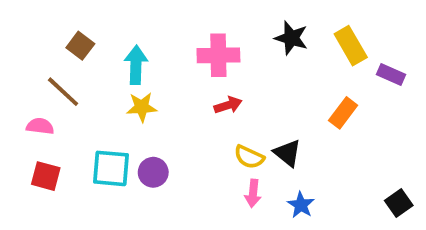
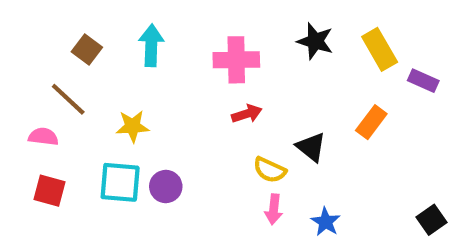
cyan arrow: (136, 65) -> (151, 45), moved
yellow star: (142, 107) -> (133, 126), moved
black triangle: (287, 153) -> (311, 147), moved

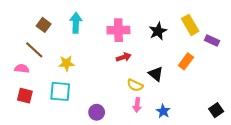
black star: (315, 41) -> (158, 31), moved, turned 30
purple circle: (166, 186) -> (97, 112), moved

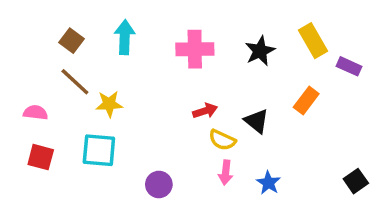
brown line: (34, 50) -> (75, 82), moved
red arrow: (124, 57) -> (205, 111), moved

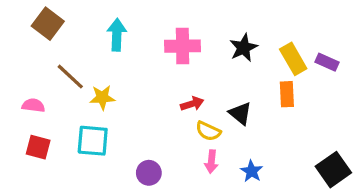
brown square: (72, 41) -> (48, 24), moved, size x1.4
yellow rectangle: (313, 41) -> (293, 59), moved
orange rectangle: (306, 101) -> (287, 94), turned -40
black square: (356, 181) -> (333, 170), size x1.5

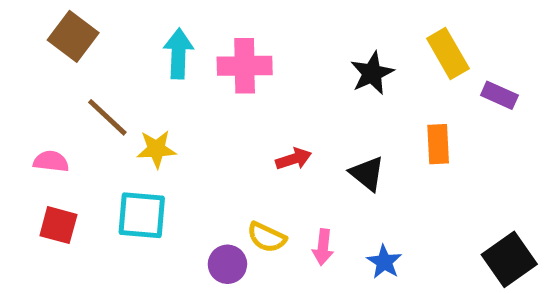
pink cross: (183, 46) -> (245, 66), moved
yellow rectangle: (293, 59) -> (448, 54), moved
yellow semicircle: (208, 131) -> (267, 237), moved

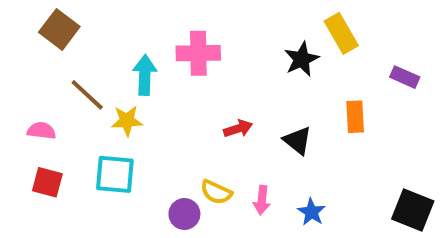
cyan arrow: (178, 54) -> (145, 75), moved
yellow rectangle: (448, 54) -> (341, 33), moved
black square: (509, 259) -> (413, 210), turned -33

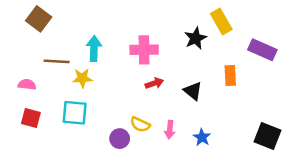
pink cross: (198, 53) -> (144, 50), moved
purple rectangle: (405, 77) -> (262, 50), size x1.5
brown line: (87, 95) -> (57, 61), turned -40

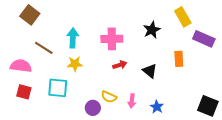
yellow rectangle: (221, 22) -> (183, 17), moved
brown line: (57, 61) -> (44, 48), turned 30
yellow star: (82, 78) -> (75, 64), moved
pink semicircle: (27, 85) -> (21, 66), size x1.5

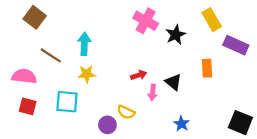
pink cross: (112, 39) -> (146, 21), moved, turned 30
pink arrow: (132, 101) -> (153, 92), moved

